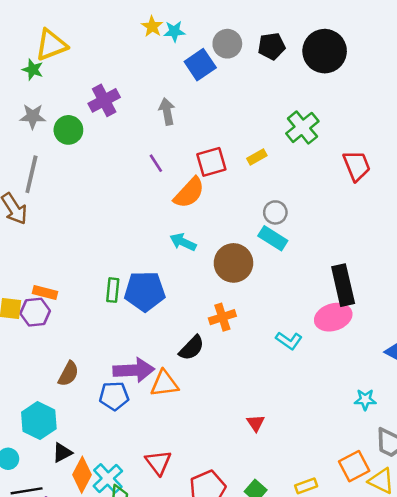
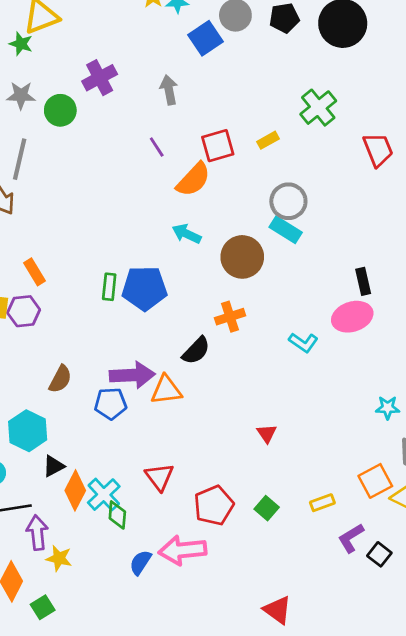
gray circle: (275, 212) -> (288, 201), size x1.4
black rectangle: (343, 285) -> (363, 281), size x0.6
orange rectangle: (45, 292) -> (34, 272), moved, turned 45

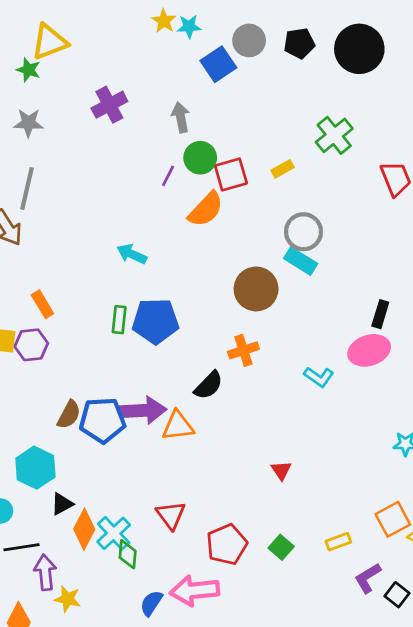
green circle: (60, 110) -> (200, 158), moved
purple line: (157, 147) -> (168, 176), turned 60
cyan arrow: (187, 234) -> (132, 254), moved
black rectangle: (363, 281) -> (380, 314), turned 30
blue pentagon: (111, 404) -> (102, 420), moved, size x1.4

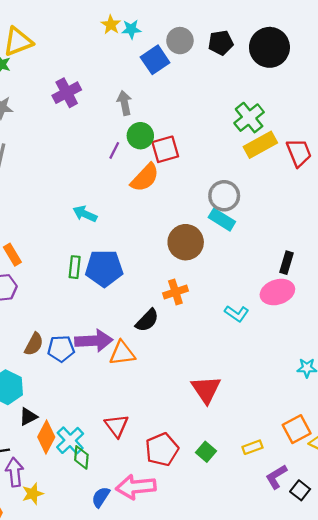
yellow rectangle: (283, 169) -> (260, 145), moved, size x1.8
blue pentagon: (102, 420) -> (61, 349), size x0.7
red triangle: (281, 470) -> (206, 389), size x1.8
yellow star: (68, 599) -> (33, 494), turned -30

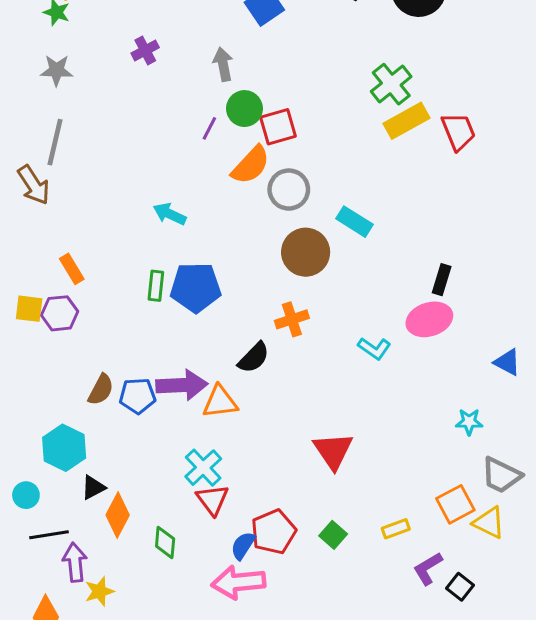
purple cross: (67, 93) -> (145, 50), size x0.7
gray circle: (224, 196) -> (289, 190), moved
cyan cross: (70, 440) -> (203, 468), moved
blue semicircle: (101, 497) -> (243, 546), moved

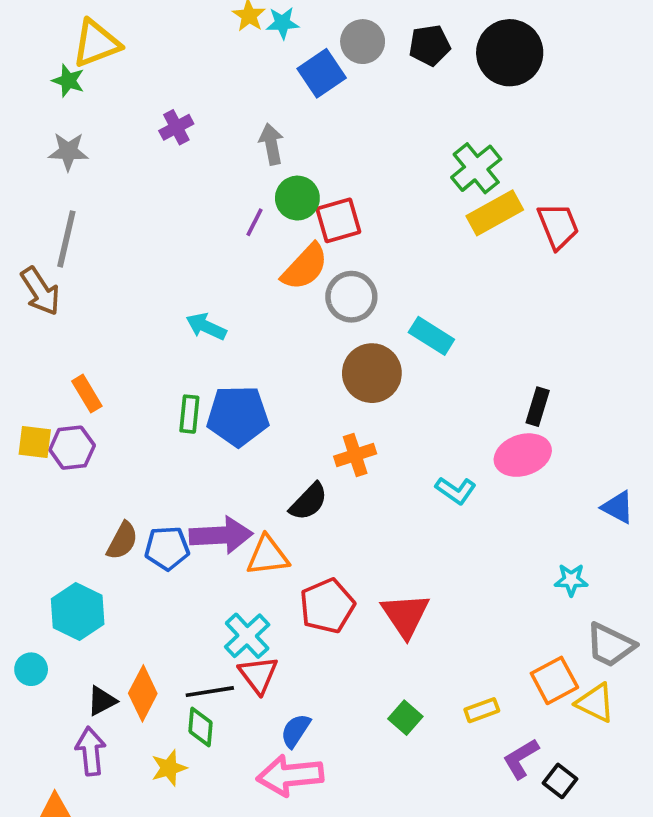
black triangle: (93, 487) -> (102, 701), moved
red pentagon: (274, 532) -> (327, 606), moved
black line: (49, 535) -> (210, 692), moved
yellow star: (99, 591) -> (169, 768), moved

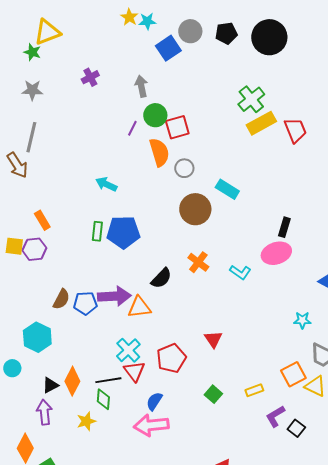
orange semicircle: (305, 267) -> (159, 152), turned -60
gray circle: (351, 297) -> (184, 168), size x0.7
orange cross: (355, 455) -> (198, 262), moved, turned -35
red pentagon: (327, 606) -> (171, 358), moved
red triangle: (405, 615) -> (213, 339), size x0.7

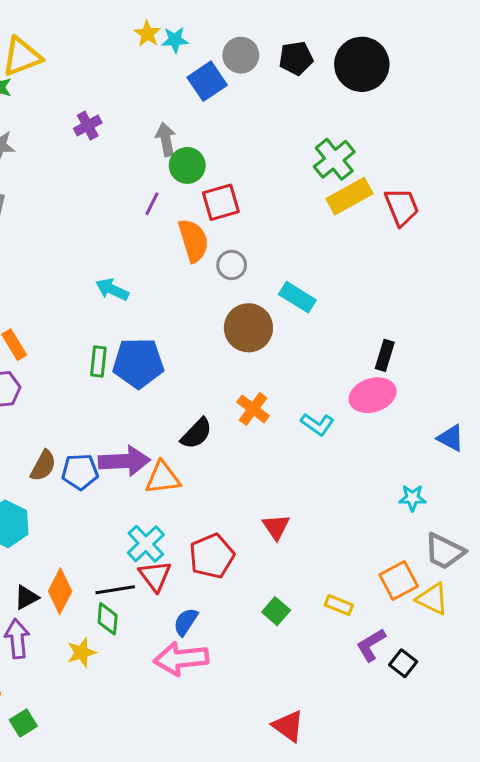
green circle: (155, 115) -> (187, 165), moved
yellow rectangle: (254, 390) -> (339, 605), turned 42

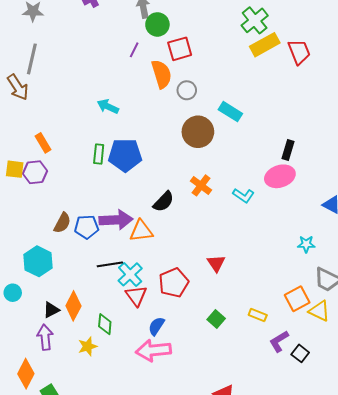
black line: (115, 590) -> (110, 264), moved

